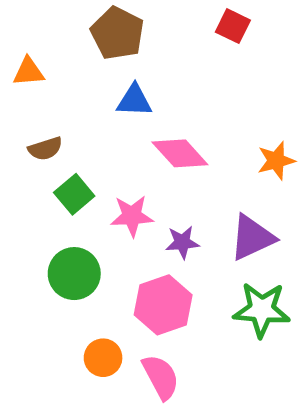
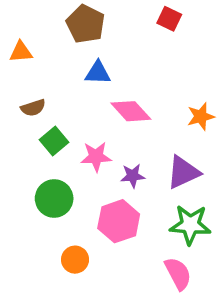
pink semicircle: (161, 377) -> (178, 274), moved

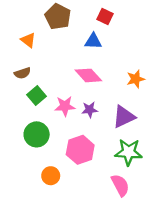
red square: (169, 19) -> (105, 17), moved
orange triangle: (21, 52) -> (28, 40), moved, turned 42
blue triangle: (98, 73) -> (93, 41), moved
purple star: (133, 176) -> (90, 110), moved

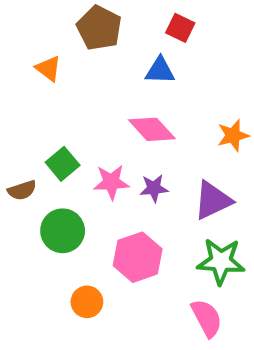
brown semicircle: (22, 73) -> (22, 190), moved

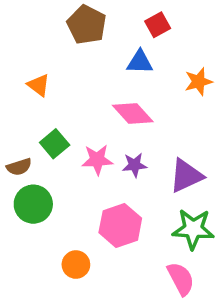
red square: (180, 28) -> (158, 25), turned 35
orange triangle: (48, 68) -> (39, 85), moved
orange star: (233, 135) -> (198, 82), moved
green circle: (63, 231) -> (33, 204), moved

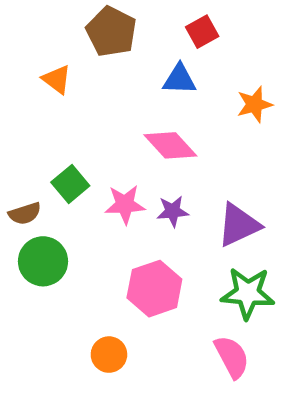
orange triangle: (39, 85) -> (57, 79), moved
orange circle: (76, 265) -> (109, 355), moved

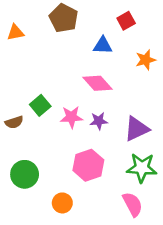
red square: (202, 32) -> (126, 21), moved
orange triangle: (57, 79) -> (15, 32), moved, turned -48
green circle: (43, 261) -> (25, 174), moved

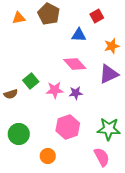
orange triangle: (15, 32) -> (19, 18), moved
purple triangle: (136, 129) -> (109, 74), moved

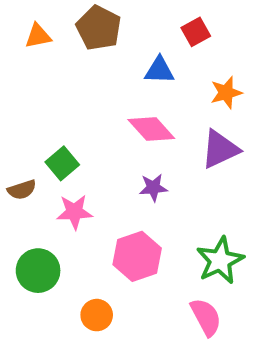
pink star: (55, 90) -> (74, 212), moved
green star: (109, 129) -> (220, 260), turned -30

